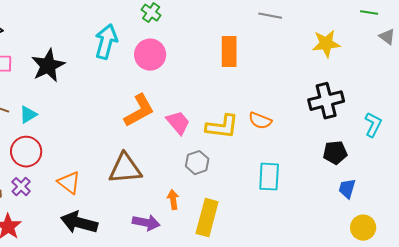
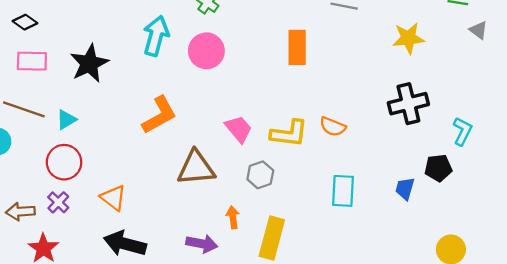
orange L-shape: (139, 111) -> (159, 115), moved
black pentagon: (335, 153) -> (438, 168), moved
brown triangle: (125, 169) -> (196, 168), moved
blue trapezoid: (347, 189) -> (405, 189), moved

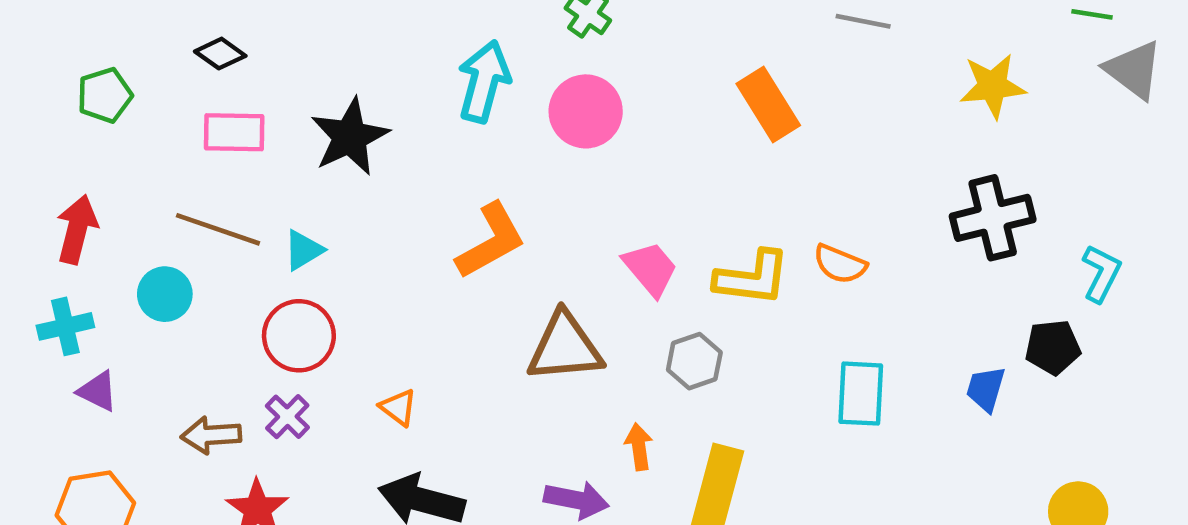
gray triangle: (478, 30) -> (1134, 70), size x1.6
orange rectangle: (297, 47) -> (768, 104), turned -32
orange triangle: (113, 198) -> (398, 407), size x0.7

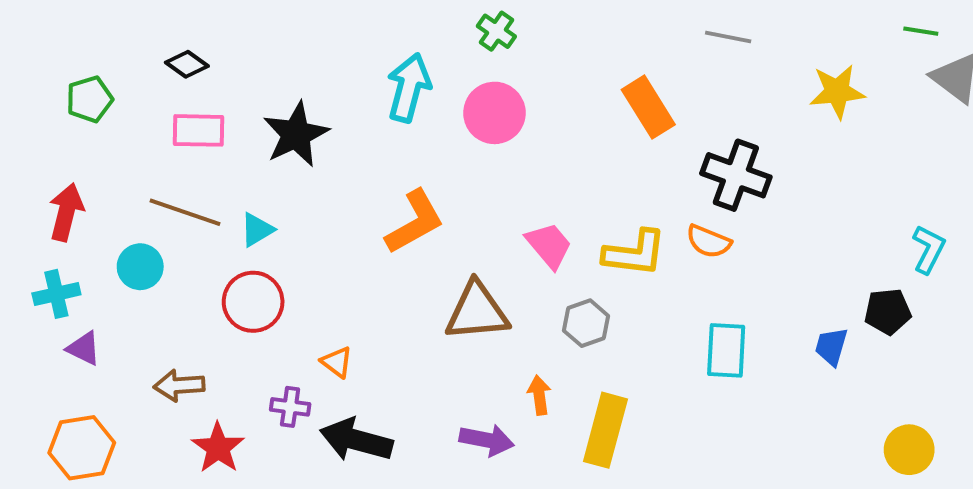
black cross: (993, 218) -> (736, 175), moved, turned 34
purple cross: (287, 417) -> (290, 407), moved, turned -36

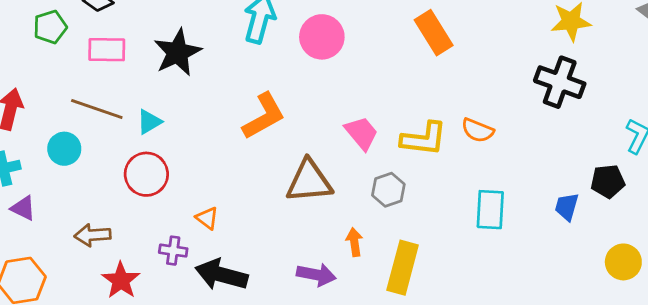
green pentagon: (90, 99) -> (50, 27), moved
black cross: (736, 175) -> (560, 82), moved
yellow circle: (909, 450) -> (623, 262), moved

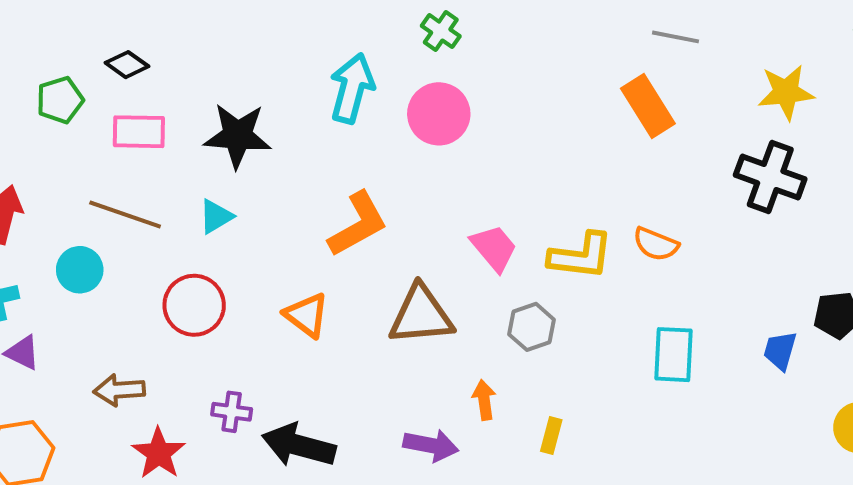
orange rectangle: (434, 33) -> (648, 106), moved
black star: (177, 52) -> (238, 136), turned 30
cyan triangle: (149, 122) -> (216, 216), moved
orange triangle: (207, 218) -> (307, 315), moved, size x1.4
yellow rectangle: (403, 268) -> (551, 435), size x0.5

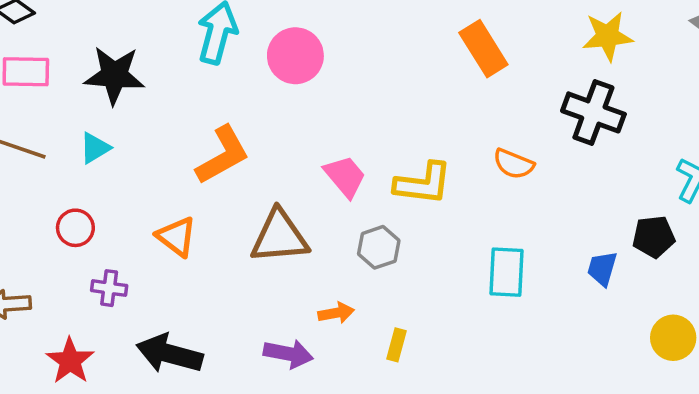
orange semicircle: (656, 244) -> (514, 164), moved
red circle: (194, 305) -> (75, 228), size x0.7
orange arrow: (484, 400) -> (336, 313), turned 88
purple cross: (232, 412) -> (109, 288), moved
red star: (159, 453) -> (70, 361), moved

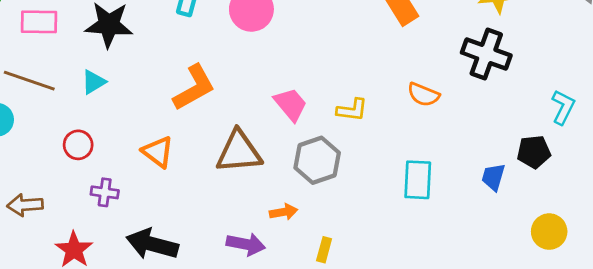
yellow L-shape: (423, 183) -> (352, 110), size x0.7
gray hexagon: (379, 247) -> (317, 160), size x1.4
yellow rectangle: (396, 345) -> (324, 250), moved

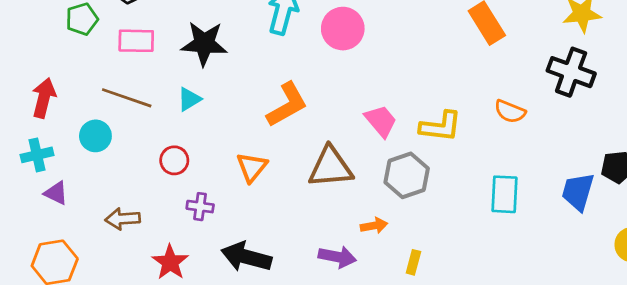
yellow L-shape: (352, 110) -> (441, 126), size x1.4
orange triangle: (158, 152) -> (252, 167), turned 32
blue trapezoid: (493, 177) -> (578, 192), size x1.4

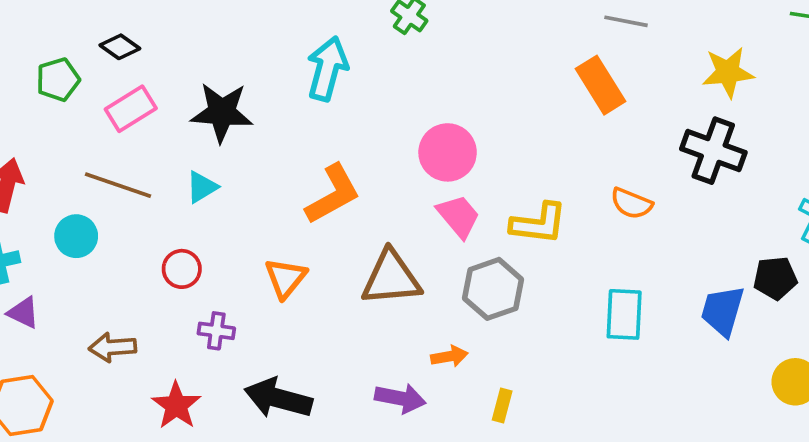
pink circle: (343, 29) -> (448, 152), moved
pink rectangle: (136, 41) -> (131, 109), turned -33

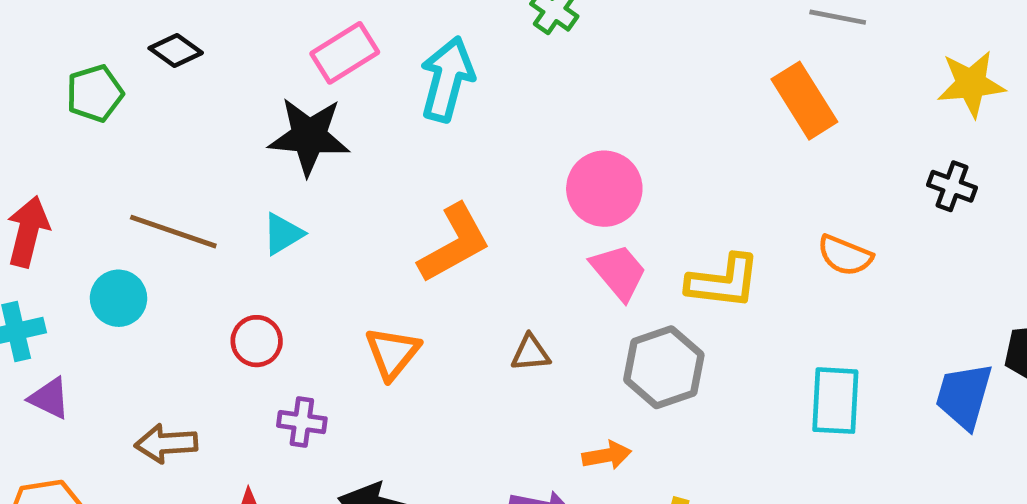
pink rectangle: (131, 109) -> (345, 53), moved
black cross: (713, 151) -> (952, 186), size x0.6
brown triangle: (391, 278) -> (531, 353), size x0.5

